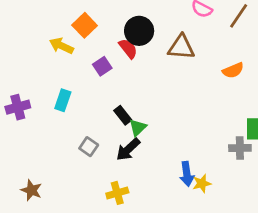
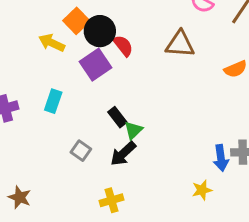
black circle: (139, 31) -> (100, 31), moved
purple square: (102, 66) -> (95, 65), size x1.5
blue arrow: (187, 174) -> (221, 158), moved

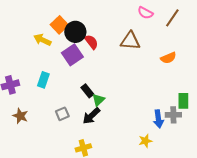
gray square: (81, 151) -> (62, 114), turned 32
brown star: (20, 197) -> (20, 116), moved

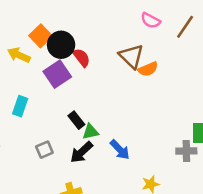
brown triangle: (130, 41) -> (131, 56), turned 40
orange semicircle: (168, 58) -> (148, 69), moved
green triangle: (98, 100) -> (90, 132), turned 32
blue arrow: (158, 119) -> (120, 150), moved, turned -36

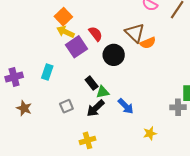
black circle: (61, 45) -> (114, 55), moved
yellow arrow: (19, 55) -> (65, 32), moved

